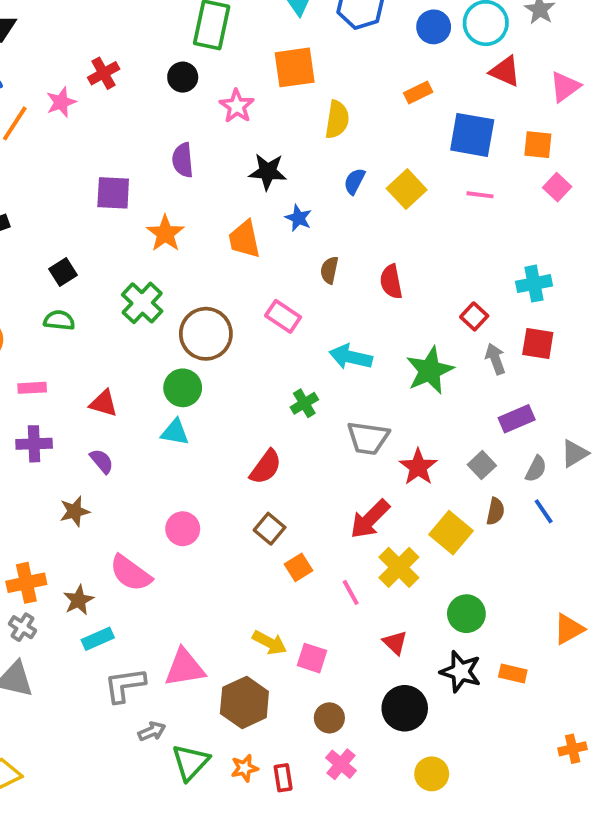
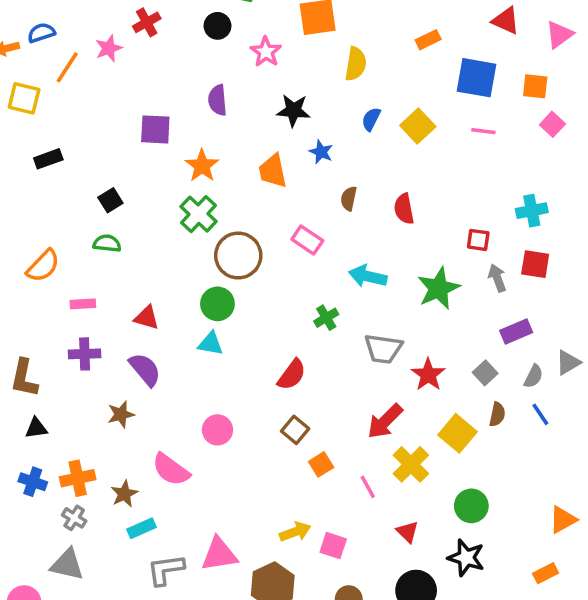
green cross: (142, 303) -> (198, 214), moved
red square: (474, 316) -> (478, 240), turned -35
purple semicircle: (102, 461) -> (145, 369), size x1.5
yellow arrow: (270, 643) -> (295, 532), turned -48
orange rectangle: (513, 674) -> (546, 573), moved, turned -40

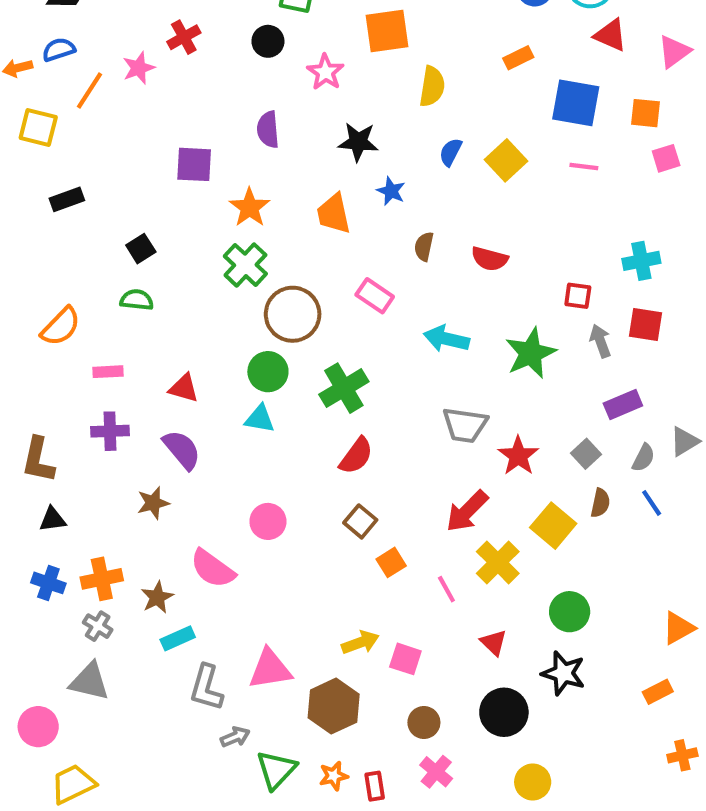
pink square: (552, 124) -> (666, 158), turned 30
red semicircle: (404, 209) -> (490, 259), turned -64
green cross: (326, 318) -> (344, 388), moved, size x1.6
gray L-shape: (166, 570) -> (206, 688), turned -66

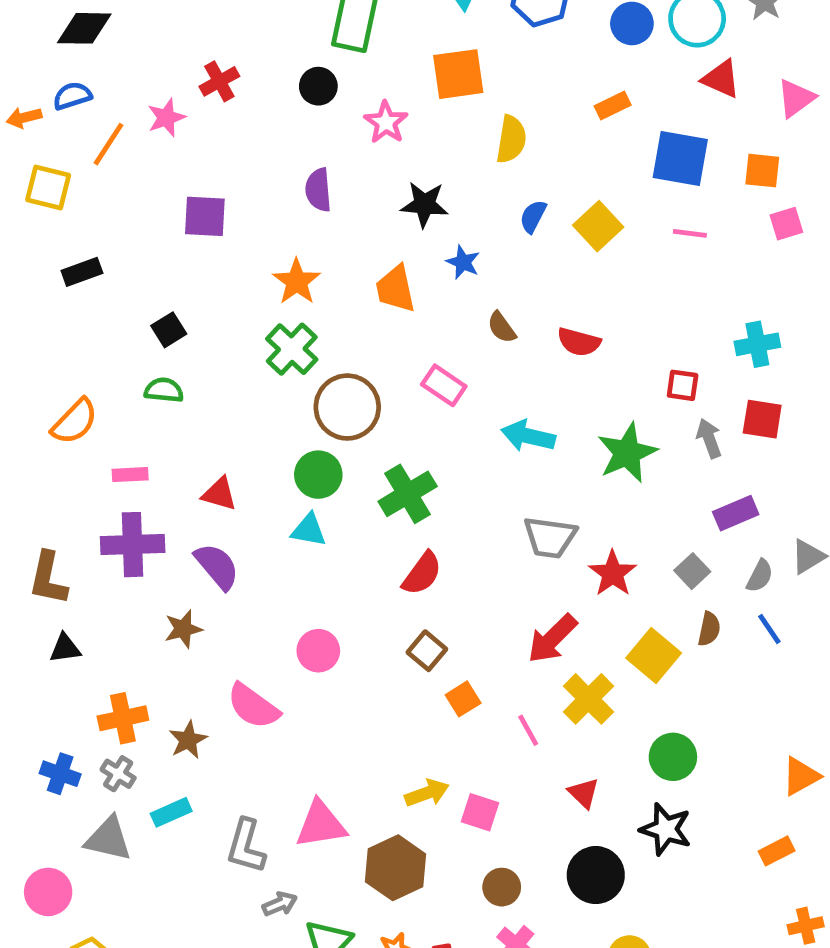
purple square: (194, 164) -> (205, 216), moved
brown semicircle: (424, 246) -> (502, 327), turned -48
purple cross: (110, 431) -> (133, 545), size x1.4
blue cross: (48, 583) -> (60, 774), moved
cyan rectangle: (178, 638) -> (171, 812), moved

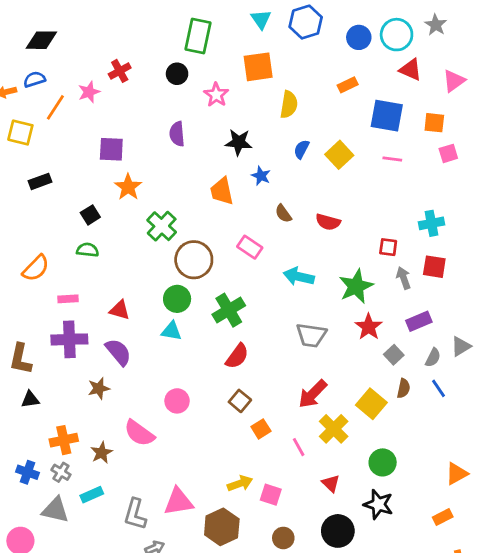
orange star: (297, 282) -> (128, 187), moved
red star: (613, 573) -> (369, 327), moved

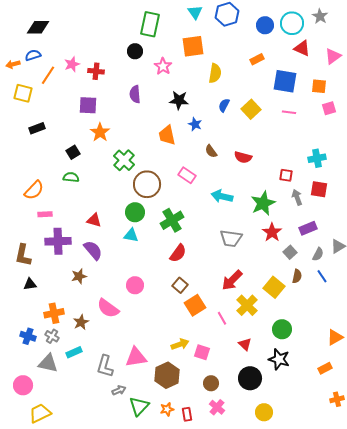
red cross: (120, 71) -> (96, 71), moved, turned 35
pink rectangle: (68, 299) -> (45, 214), moved
orange square: (261, 429) -> (195, 305), size x1.5

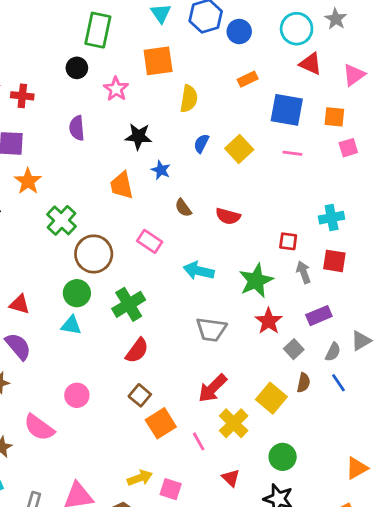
blue circle: (265, 25) -> (239, 32), moved

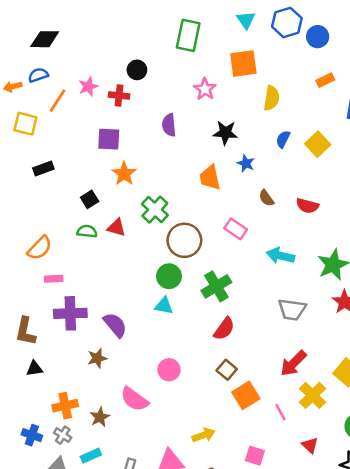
black circle: (77, 68) -> (137, 70), moved
red triangle: (20, 304) -> (116, 228), moved
yellow arrow: (140, 478) -> (204, 435), moved

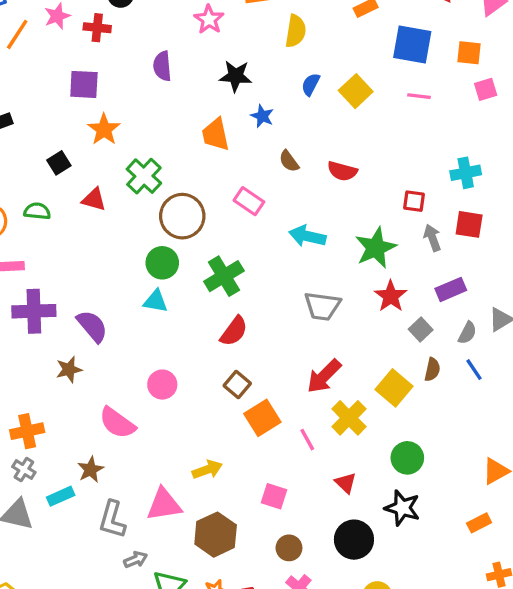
green semicircle: (87, 231) -> (37, 211), moved
brown star: (100, 417) -> (91, 470), moved

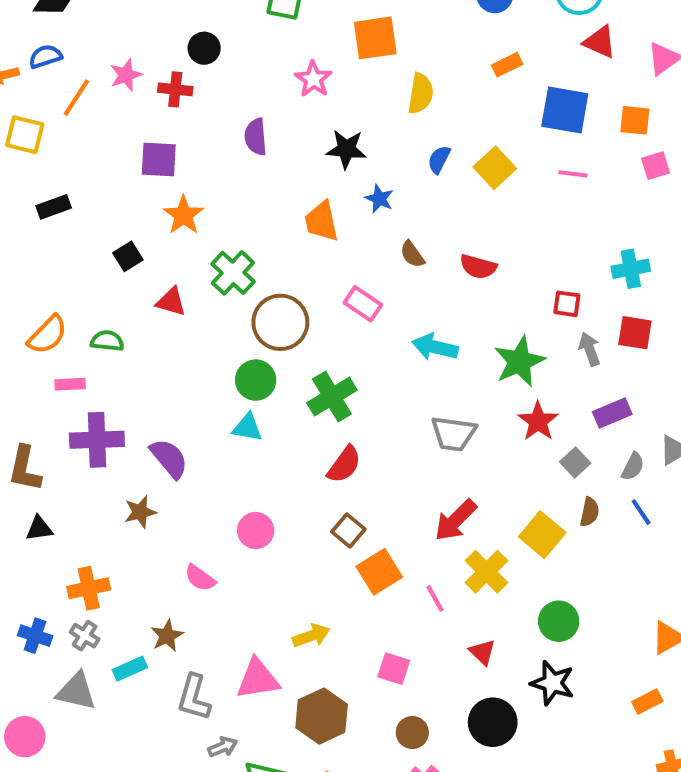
green semicircle: (37, 211) -> (107, 341), moved
pink semicircle: (117, 423) -> (200, 578), size x0.7

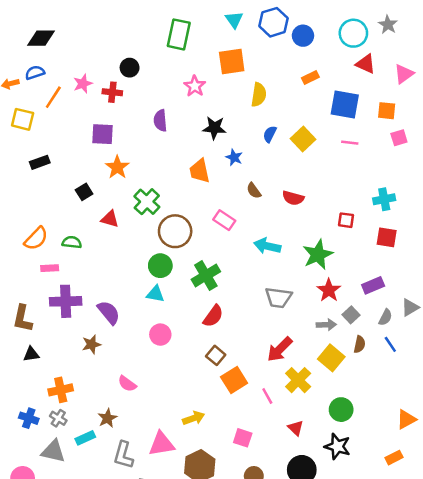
gray arrow: (590, 349) -> (326, 325), moved, turned 108
pink circle: (256, 531) -> (160, 335), moved

